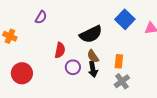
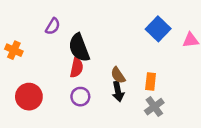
black semicircle: (91, 34) -> (79, 48), moved, turned 95
purple circle: (73, 67) -> (80, 97), moved

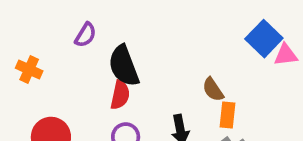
blue square: (158, 29) -> (264, 39), moved
brown semicircle: (118, 75) -> (213, 90), moved

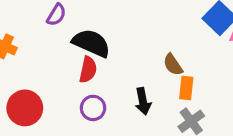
black semicircle: (124, 66) -> (91, 43), turned 135

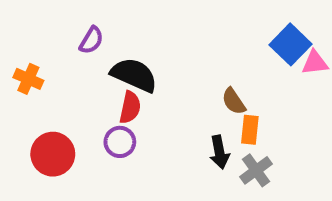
black arrow: (143, 101) -> (219, 152), moved
purple circle: (93, 108) -> (120, 142), moved

